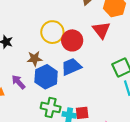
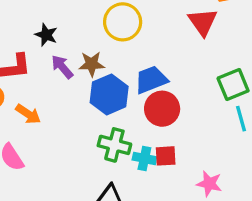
red circle: (72, 40) -> (162, 109), moved
purple arrow: (18, 82) -> (62, 67), moved

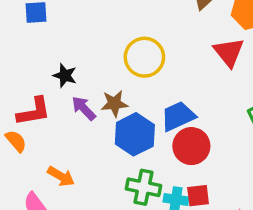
orange arrow: (28, 114) -> (61, 176), moved

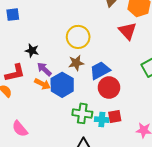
brown star: (114, 103) -> (76, 63), moved
blue hexagon: (135, 134) -> (62, 85), moved
orange arrow: (61, 176) -> (42, 84), moved

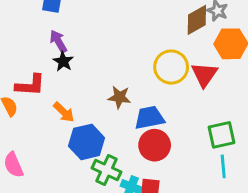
yellow circle: (78, 37) -> (171, 67), moved
purple arrow: (44, 69) -> (58, 41), moved
blue hexagon: (62, 85) -> (87, 142), moved

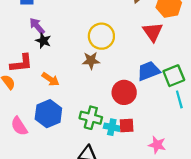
yellow circle: (171, 67) -> (101, 36), moved
blue trapezoid: (149, 118) -> (148, 71), moved
blue hexagon: (87, 142) -> (48, 114), moved

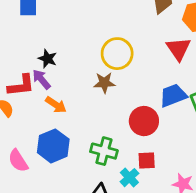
purple arrow: (37, 26) -> (41, 79), moved
cyan cross: (112, 127) -> (129, 178), moved, turned 35

